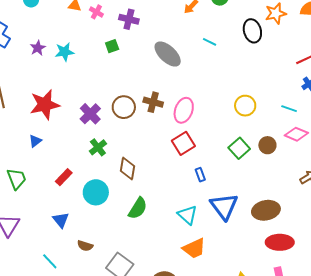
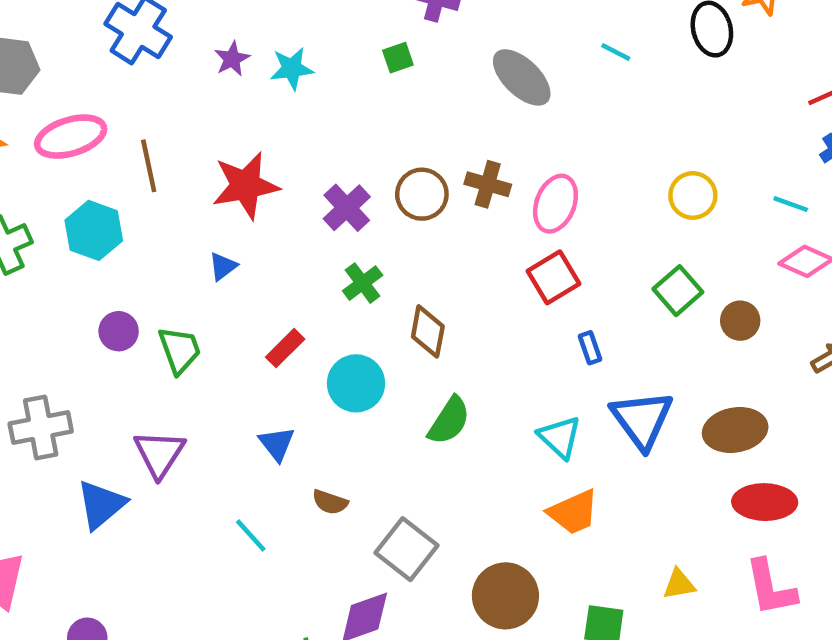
brown circle: (267, 145) -> (740, 321), moved

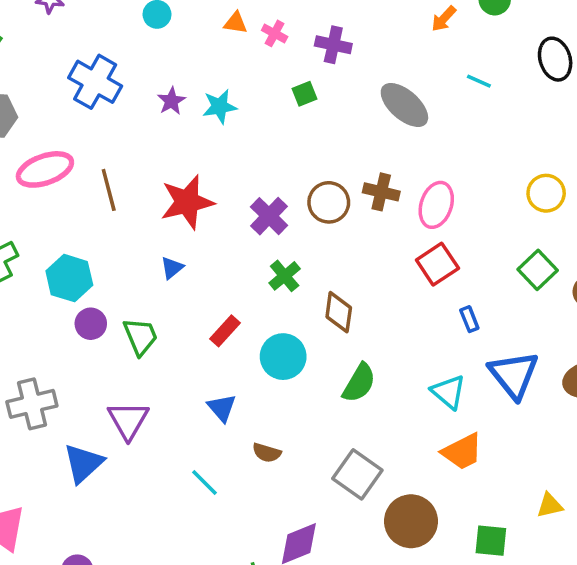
cyan hexagon: (94, 230) -> (69, 278), moved
gray square: (406, 549) -> (357, 474), moved

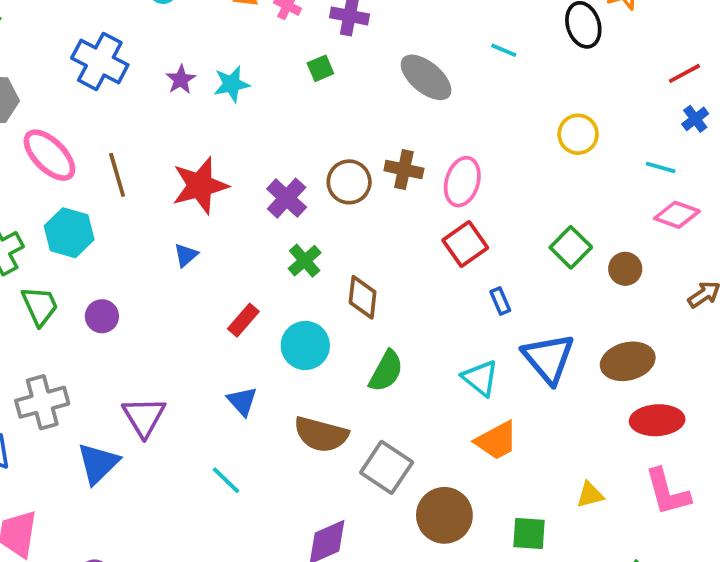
pink ellipse: (45, 169) -> (49, 155), turned 66
yellow circle: (546, 193) -> (578, 134), moved
cyan hexagon: (69, 278) -> (69, 233), moved
green trapezoid: (140, 336) -> (40, 306), moved
brown semicircle: (267, 453) -> (321, 434), moved, size x1.8

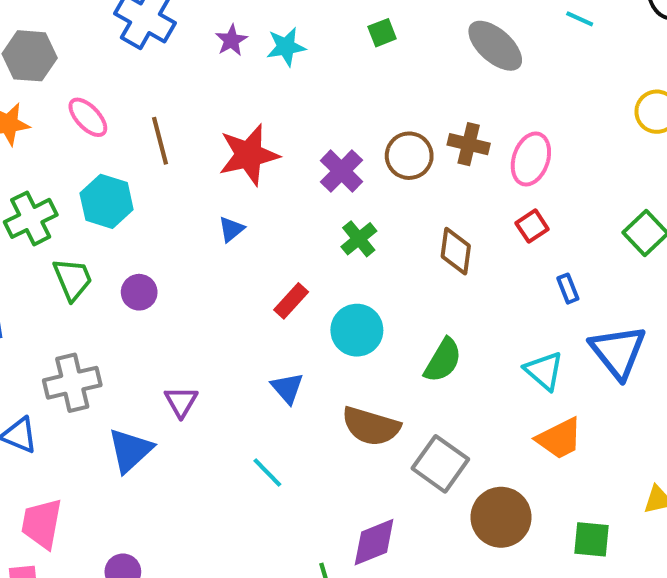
pink ellipse: (49, 155) -> (88, 117), size x0.7
red square: (465, 244) -> (532, 226), size x0.7
brown diamond: (363, 297) -> (456, 251), moved
purple triangle: (144, 417) -> (181, 402), size x0.7

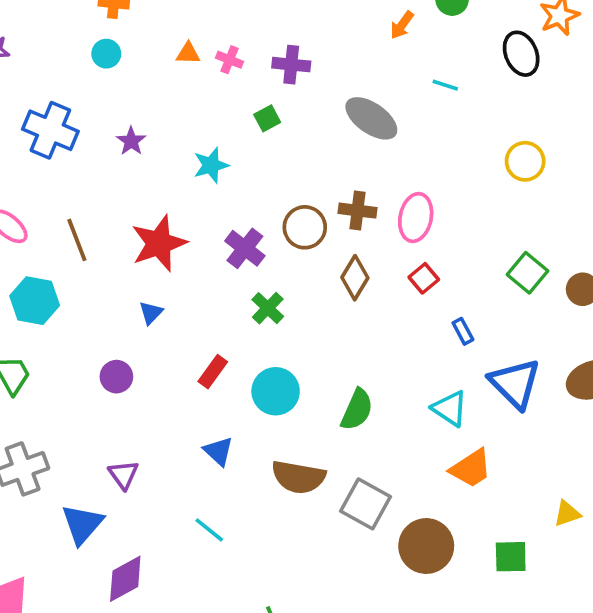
cyan star: (286, 47) -> (211, 165), moved
brown diamond: (456, 251) -> (355, 278), moved, turned 30
purple circle: (139, 292) -> (116, 377), moved
purple diamond: (374, 542) -> (125, 579), moved

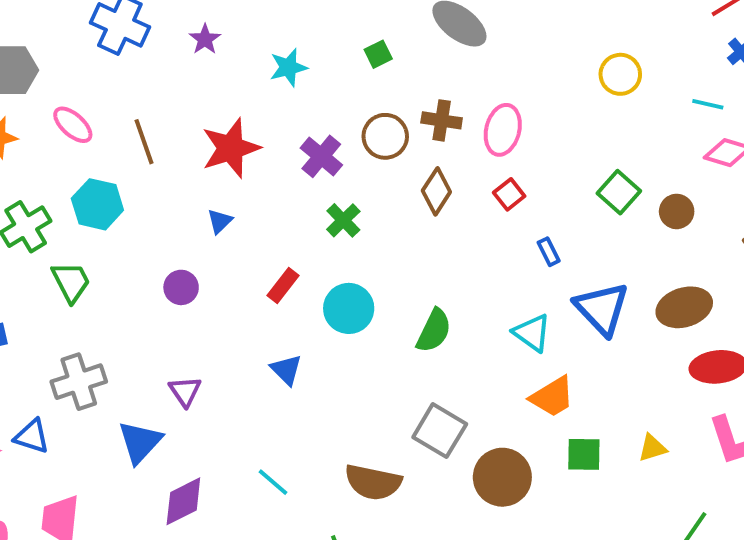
green square: (267, 118) -> (378, 54), moved
brown semicircle: (298, 477) -> (373, 482), moved
cyan line: (209, 530) -> (273, 482), moved
green square: (511, 557) -> (584, 454), moved

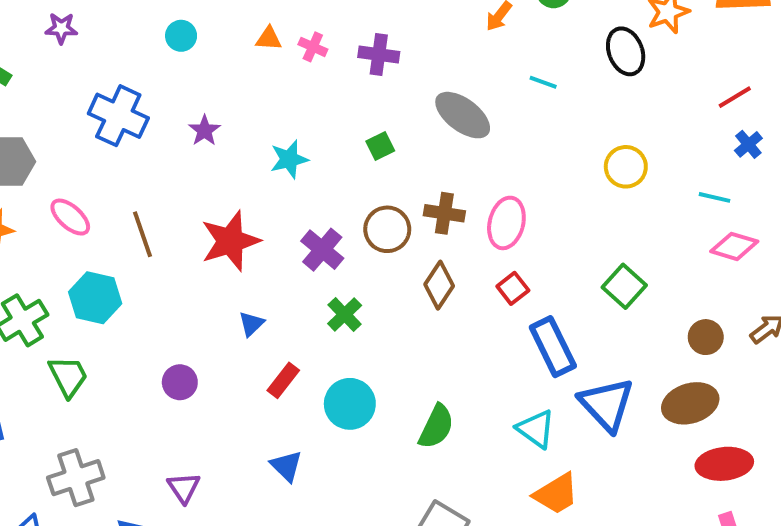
brown circle: (677, 211) -> (706, 337), moved
blue triangle: (220, 221) -> (251, 324), moved
blue rectangle: (549, 252) -> (553, 347), size x2.0

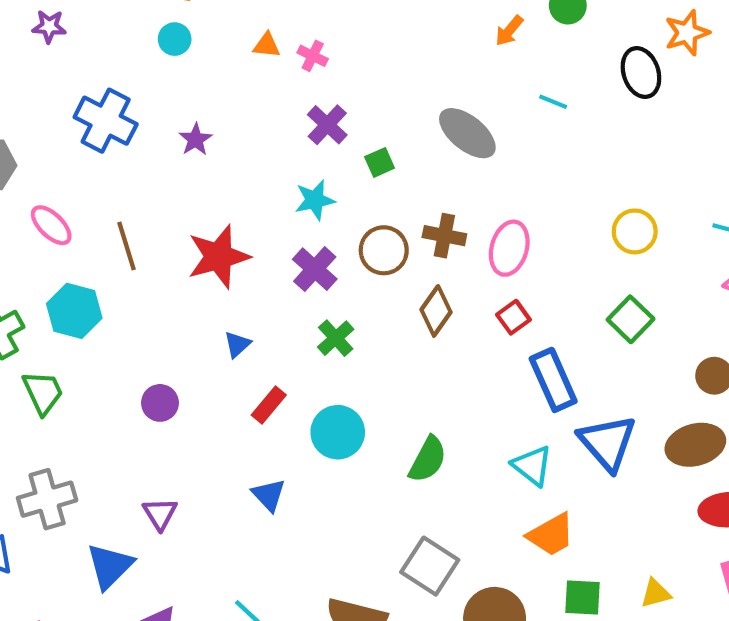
purple cross: (379, 54) -> (327, 125), moved, turned 33
cyan star: (289, 159) -> (315, 200), moved
yellow circle: (626, 167) -> (635, 231), moved

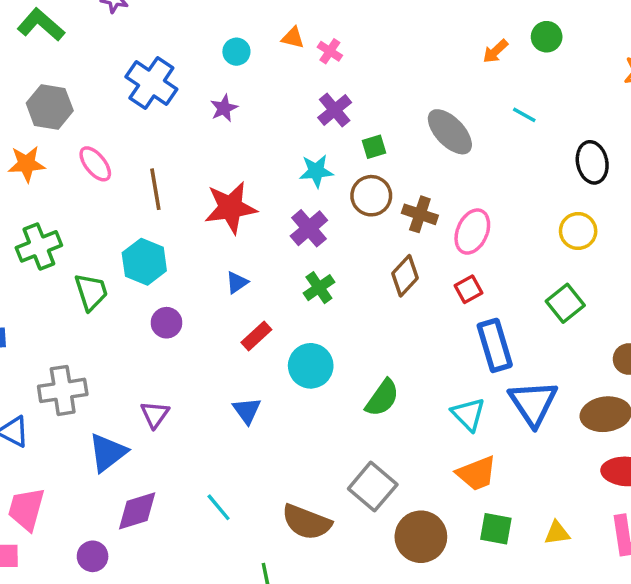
cyan circle: (175, 39) -> (236, 52), moved
black ellipse: (641, 73) -> (592, 162), moved
brown circle: (384, 250) -> (371, 196), moved
cyan hexagon: (74, 311) -> (144, 262), moved
green trapezoid: (43, 392) -> (91, 292), moved

